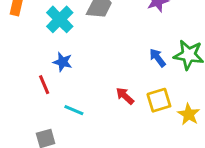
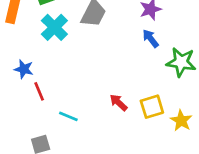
blue arrow: (158, 58) -> (151, 38), moved
blue star: (63, 62) -> (24, 69), moved

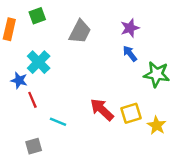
cyan cross: (54, 27) -> (39, 62), moved
red arrow: (118, 102) -> (102, 110), size x1.5

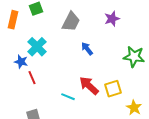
blue arrow: (130, 54) -> (87, 49), moved
cyan line: (58, 122) -> (68, 97), moved
yellow star: (157, 125) -> (134, 108), moved

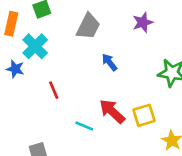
cyan cross: (37, 47) -> (35, 46), moved
blue star: (21, 62) -> (15, 69), moved
red line: (32, 78) -> (54, 90), moved

